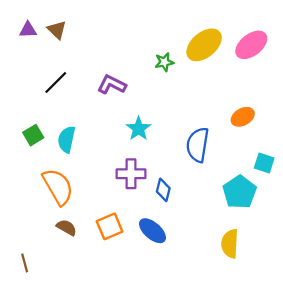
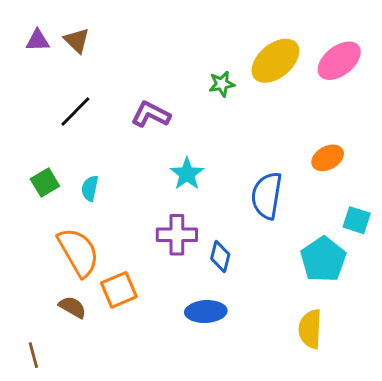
cyan semicircle: (67, 139) -> (90, 188), size x0.7
orange square: (110, 226) -> (119, 290), moved
brown semicircle: (67, 227) -> (72, 307), moved
blue ellipse: (152, 231) -> (206, 312), turned -44

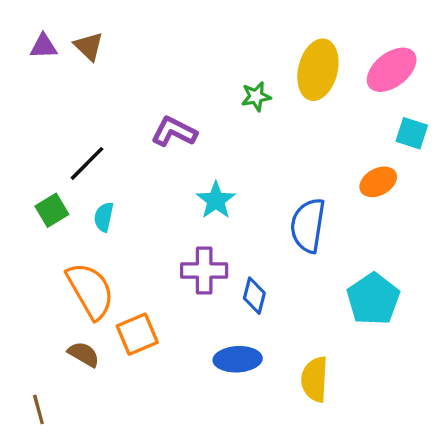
yellow ellipse: (275, 61) -> (318, 70), turned -36
black line: (75, 111) -> (87, 163), moved
cyan square: (357, 220) -> (412, 133), moved
yellow semicircle: (310, 329) -> (315, 379), moved

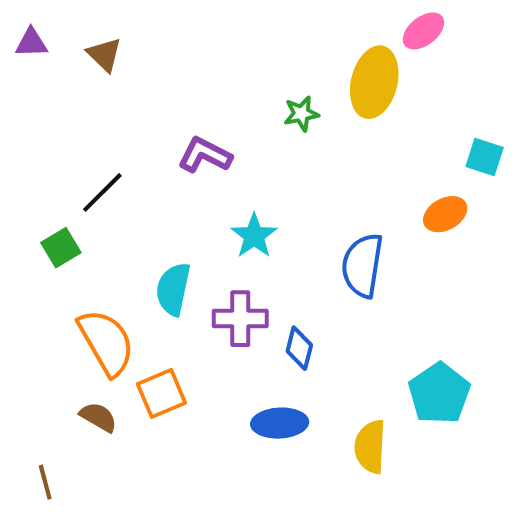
purple triangle: (44, 46) -> (31, 43), moved
pink ellipse: (392, 70) -> (423, 31), moved, size x0.7
cyan semicircle: (104, 217) -> (173, 289), moved, size x1.5
cyan pentagon: (373, 299) -> (439, 393), moved

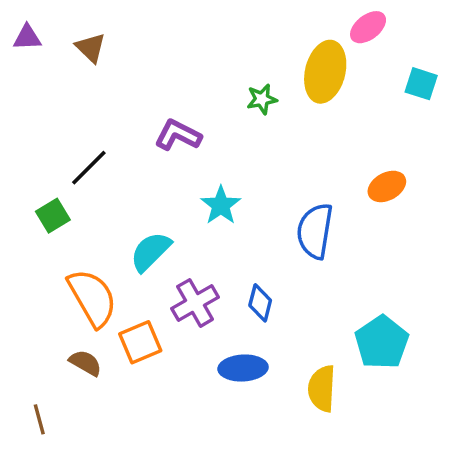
cyan square: (485, 157) -> (421, 84), moved
cyan semicircle: (173, 289) -> (151, 252), turned 33
purple cross: (240, 319) -> (195, 303), moved, turned -30

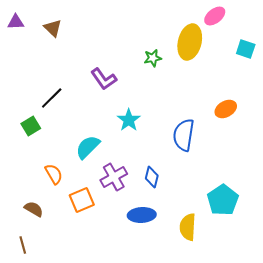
purple L-shape: (178, 135) -> (104, 79), turned -152
orange semicircle: (92, 298) -> (54, 174), size x0.6
brown semicircle: (85, 363) -> (34, 209), moved

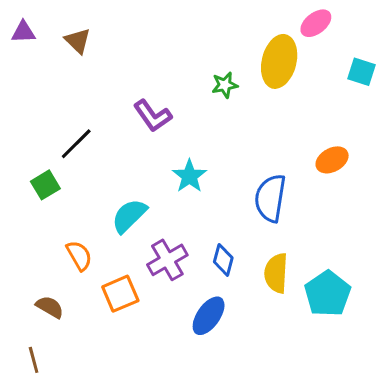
blue ellipse: (142, 215) -> (209, 316), turned -52
yellow semicircle: (188, 227) -> (276, 273), moved

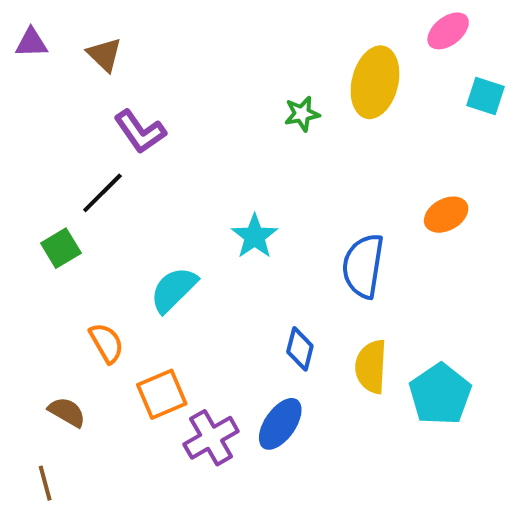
pink ellipse: (316, 23) -> (448, 31), moved
purple L-shape: (153, 116) -> (140, 132), moved
purple cross: (167, 260) -> (211, 438), moved

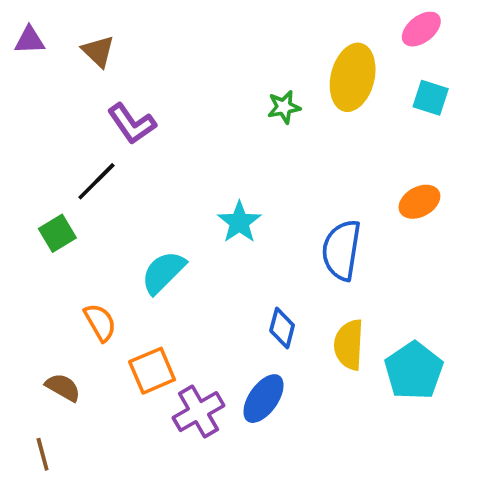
cyan square: (486, 96) -> (431, 98), moved

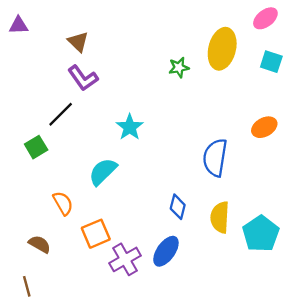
brown triangle: (98, 51) -> (78, 42), moved
cyan star: (239, 222) -> (130, 127), moved

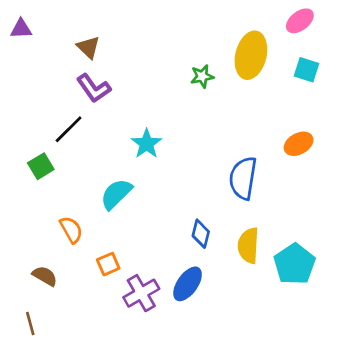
orange square: (96, 234) -> (108, 264), size x0.7

